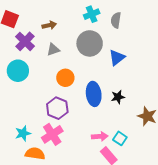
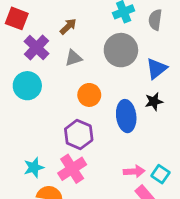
brown arrow: (49, 25) -> (68, 26), turned -32
black star: (118, 97) -> (154, 102), moved

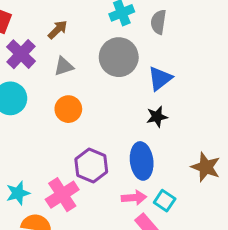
orange circle: (89, 95) -> (68, 109), moved
blue ellipse: (126, 116) -> (142, 161), moved
purple hexagon: (79, 135) -> (91, 166), moved

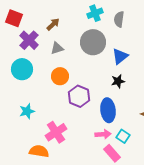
purple hexagon: (91, 166) -> (79, 96), moved
cyan star: (18, 193) -> (27, 111), moved

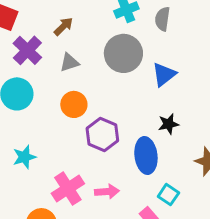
black star: (118, 81) -> (168, 124), moved
pink arrow: (103, 134) -> (107, 192), moved

